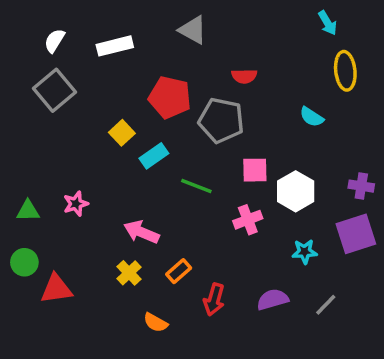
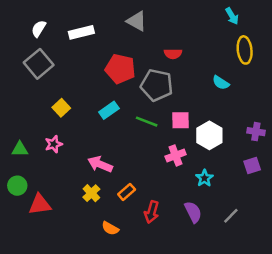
yellow square: (122, 133) -> (61, 108), moved
green line: (196, 186) -> (147, 122), moved
purple square: (356, 234) -> (252, 166), size x0.6
cyan star: (305, 252) -> (204, 178), moved, turned -30
purple semicircle: (273, 299) -> (193, 212), turned 80

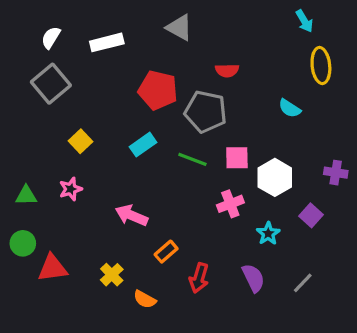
purple square: (252, 166) -> (311, 215), moved, turned -30
yellow cross: (91, 193) -> (112, 275), moved

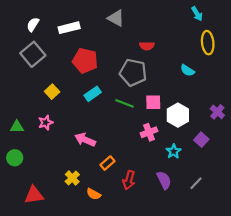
red pentagon: (158, 90) -> (85, 61), moved
purple cross: (336, 173) -> (217, 112), turned 32
red triangle: (52, 268) -> (34, 195), moved

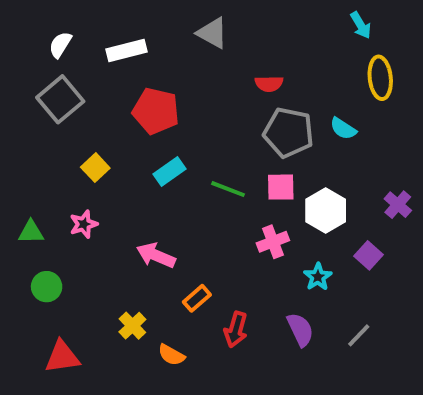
gray pentagon: (133, 72) -> (289, 132), moved
green circle: (15, 158) -> (47, 287), moved

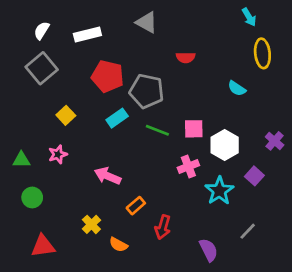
gray pentagon: (289, 132) -> (147, 91), moved
cyan star: (318, 277) -> (219, 191), size x1.5
purple semicircle: (300, 330) -> (209, 250), moved

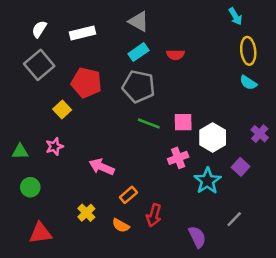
red pentagon: (108, 76) -> (86, 83), moved
cyan semicircle: (237, 88) -> (248, 83), moved
cyan rectangle: (117, 118) -> (139, 52), moved
orange semicircle: (118, 245) -> (121, 225), moved

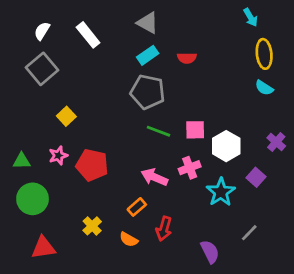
white rectangle: (83, 33) -> (88, 35), turned 65
red pentagon: (86, 83) -> (92, 165), moved
pink arrow: (102, 167) -> (154, 177), moved
green circle: (30, 187) -> (33, 199), size x1.5

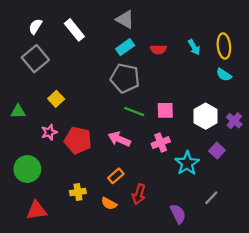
cyan arrow: (251, 17) -> (194, 47), moved
white hexagon: (226, 146) -> (206, 116), moved
green triangle: (22, 161) -> (18, 112), moved
pink arrow: (154, 177) -> (119, 139), moved
yellow cross: (92, 226) -> (78, 192), turned 35

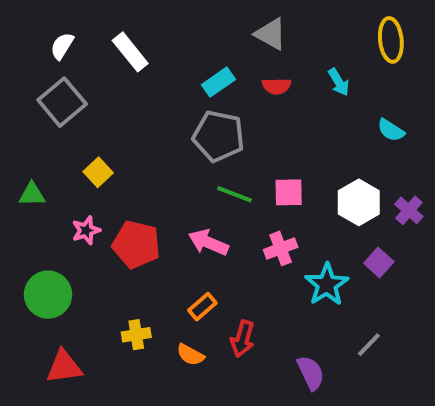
gray triangle: (125, 20) -> (271, 34), moved
yellow ellipse: (224, 46) -> (391, 40), moved

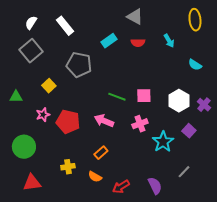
gray pentagon: (218, 136) -> (79, 65), moved
red arrow: (243, 339) -> (121, 187), moved, turned 42

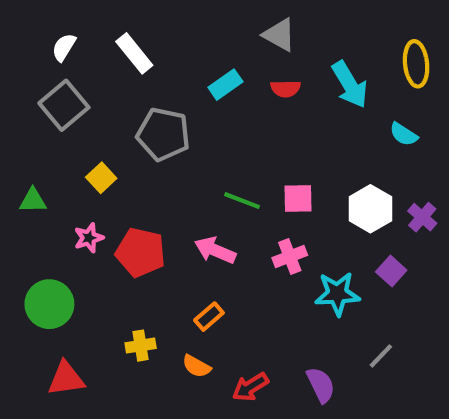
yellow ellipse: (195, 20) -> (416, 64), moved
cyan arrow: (169, 41) -> (350, 85), size x1.6
cyan star: (163, 142) -> (337, 294), turned 30

